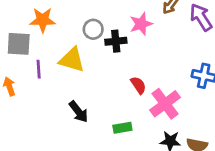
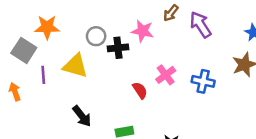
pink star: (141, 24) -> (142, 31), turned 30
gray square: (19, 44) -> (24, 50), turned 30
pink cross: (165, 104) -> (166, 75), moved, size x0.7

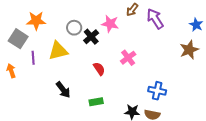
black cross: (118, 48) -> (91, 37), turned -35
yellow triangle: (75, 66) -> (58, 51), turned -30
blue cross: (203, 81) -> (157, 91), moved
red semicircle: (140, 90) -> (99, 69), moved

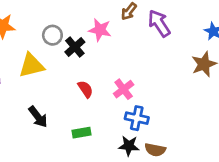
pink cross: (128, 58) -> (124, 89), moved
blue cross: (157, 91) -> (137, 118), moved

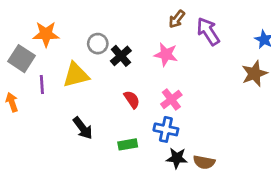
pink star: (100, 30) -> (166, 55), moved
blue cross: (137, 118) -> (166, 129), moved

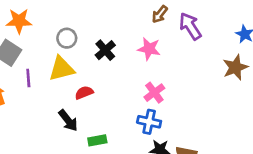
orange star: (46, 34) -> (19, 21), moved
gray circle: (98, 44) -> (67, 38), moved
red semicircle: (132, 99) -> (84, 93), moved, turned -78
green rectangle: (128, 144) -> (97, 140), moved

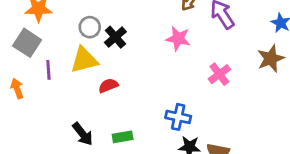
black cross: (105, 50) -> (115, 37), moved
pink cross: (154, 93) -> (219, 74), moved
black arrow: (68, 120) -> (83, 134), moved

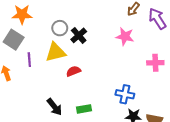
pink cross: (219, 74) -> (155, 63), turned 35

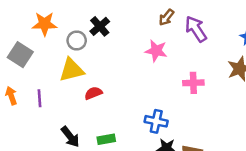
orange star: (22, 14) -> (45, 24), moved
black cross: (79, 35) -> (100, 26), moved
purple line: (29, 60) -> (39, 98), moved

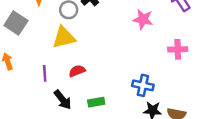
red semicircle: (93, 93) -> (77, 71), moved
purple line: (39, 98) -> (45, 73), moved

